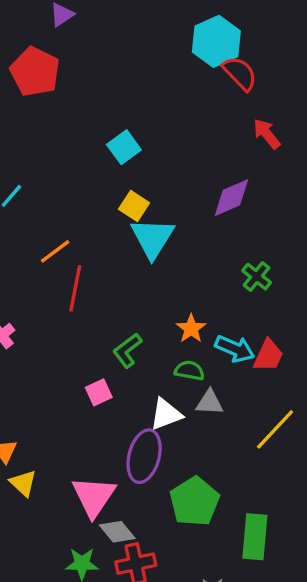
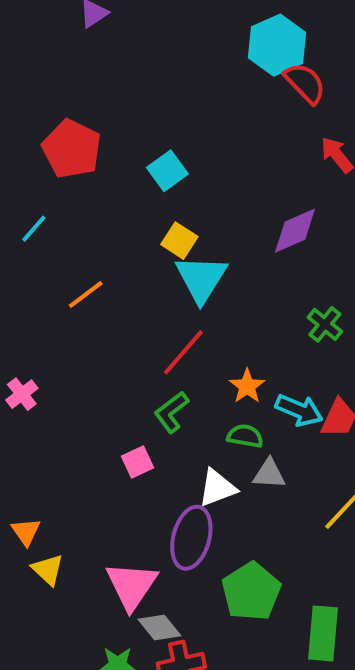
red pentagon: (35, 72) -> (72, 149), moved
red line: (75, 288) -> (183, 352), moved, turned 30

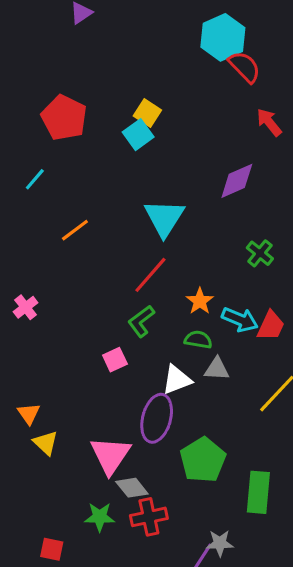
yellow square: (179, 241) -> (147, 113), moved

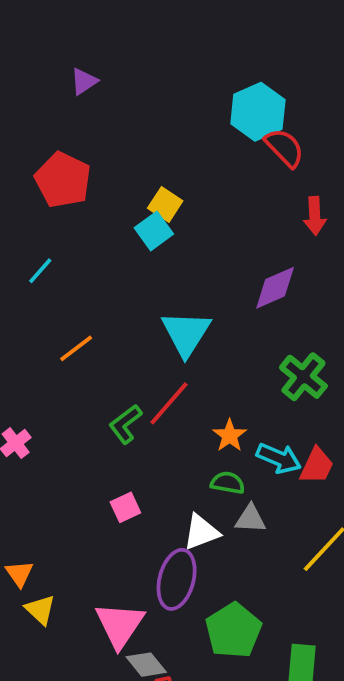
red pentagon: (64, 118) -> (63, 180), moved
red arrow: (269, 122) -> (315, 216), turned -144
cyan line: (35, 179) -> (40, 271), moved
green cross: (260, 253) -> (303, 377), size x1.4
green L-shape: (141, 321) -> (125, 424), moved

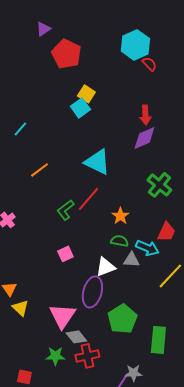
red semicircle: (284, 148) -> (149, 64), size x0.7
red pentagon: (63, 180) -> (66, 54), moved
red arrow: (315, 216) -> (145, 115), moved
cyan triangle: (186, 333) -> (97, 162), turned -36
cyan arrow: (279, 458) -> (147, 248), moved

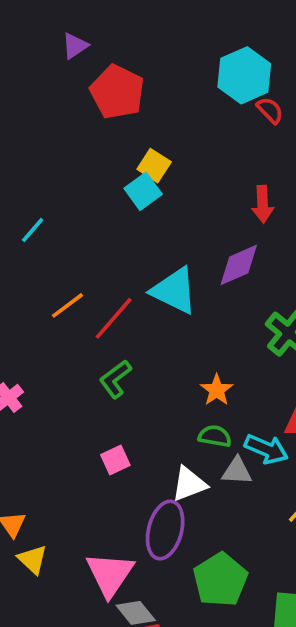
purple diamond: (144, 138) -> (239, 265), moved
red line: (88, 199) -> (114, 318), moved

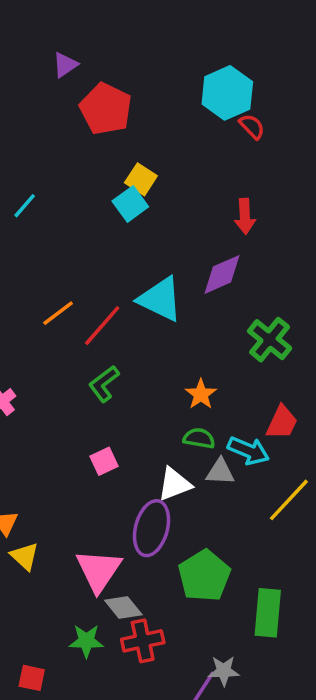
cyan line: (33, 230) -> (25, 206), moved

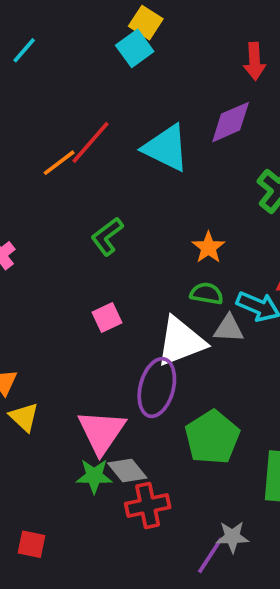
red line: (102, 326) -> (90, 142), moved
white triangle: (174, 484) -> (181, 341), size x1.4
green star: (86, 641) -> (94, 476), moved

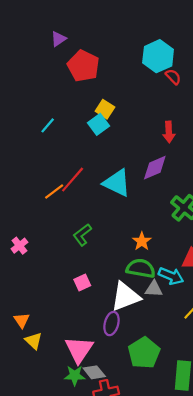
cyan line: (24, 50) -> (48, 125), moved
green semicircle: (207, 294) -> (141, 268), size x1.5
purple ellipse: (157, 388) -> (111, 324), size x0.7

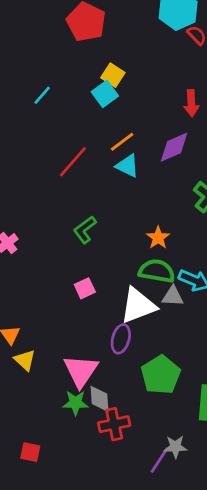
cyan triangle: (117, 183) -> (127, 166), size x0.7
orange line: (54, 191) -> (122, 142), moved
gray diamond: (94, 372) -> (99, 399), turned 35

